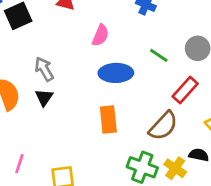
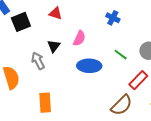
black triangle: (44, 98) -> (54, 46), moved
orange rectangle: (108, 120) -> (45, 103), moved

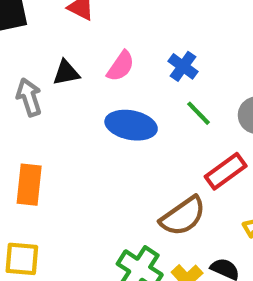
blue cross: (113, 18) -> (183, 66), moved
black triangle: (54, 46) -> (66, 73), turned 32

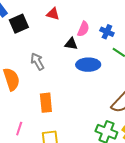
pink semicircle: (121, 66) -> (83, 29), moved
black triangle: (66, 73) -> (71, 44), moved, turned 32

